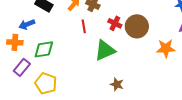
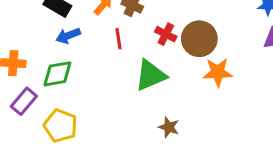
blue arrow: (27, 24) -> (68, 36), moved
orange star: (166, 48) -> (218, 72), moved

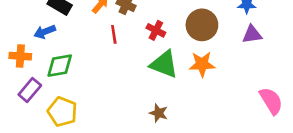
blue arrow: (68, 36) -> (45, 32), moved
brown circle: (199, 39) -> (202, 25), moved
green triangle: (151, 75) -> (164, 64), moved, turned 44

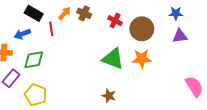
red cross: (156, 30) -> (115, 21), moved
red line: (114, 34) -> (51, 29), moved

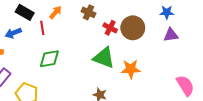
brown cross: (84, 13) -> (89, 12), moved
red cross: (115, 21) -> (110, 28), moved
orange star: (142, 59) -> (131, 69), moved
green diamond: (34, 60) -> (49, 59), moved

